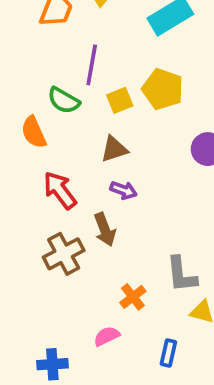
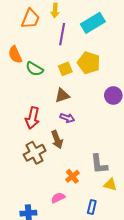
purple line: (92, 65) -> (62, 34), moved
orange semicircle: (34, 132) -> (15, 55), moved
red arrow: (60, 190) -> (32, 118), turned -130

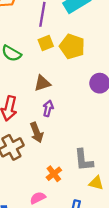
yellow square: (65, 69) -> (46, 43), moved
purple arrow: (67, 118) -> (48, 108), turned -96

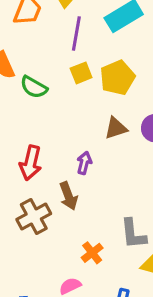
yellow pentagon: (72, 46) -> (117, 78), turned 30
brown triangle: (42, 83) -> (116, 128), moved

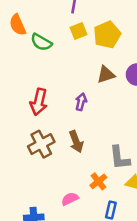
brown arrow: (68, 196) -> (76, 142), moved
orange cross: (92, 253) -> (98, 181), moved

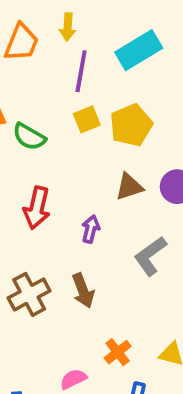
red arrow: (39, 102) -> (37, 208), moved
gray L-shape: (120, 158) -> (150, 256), moved, turned 60

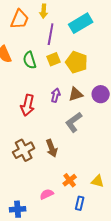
yellow pentagon: (131, 125) -> (77, 62), turned -30
green semicircle: (29, 137) -> (30, 60), moved, turned 42
purple arrow: (91, 229) -> (56, 95), moved
gray L-shape: (150, 256) -> (74, 122), moved

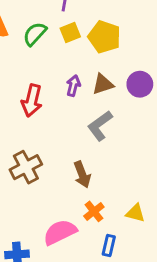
green semicircle: (30, 60) -> (35, 34), turned 60
brown arrow: (52, 148) -> (82, 174), moved
pink semicircle: (47, 194) -> (60, 232), size x1.6

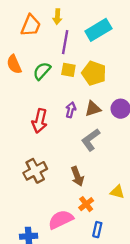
yellow square: (70, 32) -> (68, 70), turned 32
yellow triangle: (135, 213) -> (117, 192), moved

